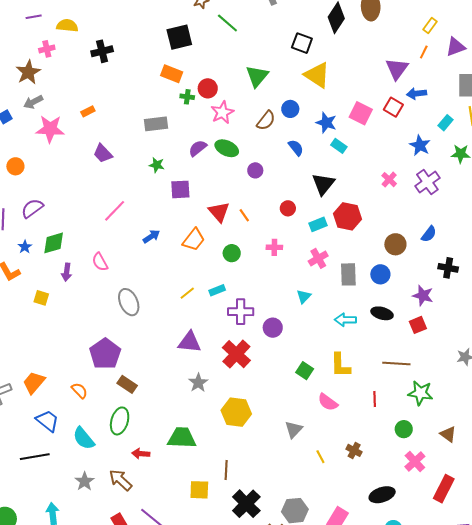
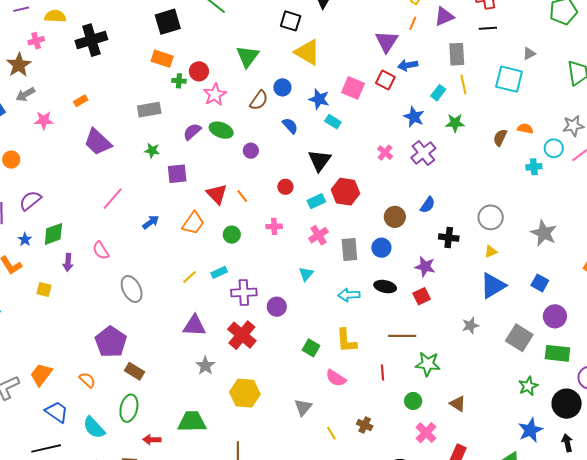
black cross: (102, 51) -> (91, 40), size x1.4
pink star: (50, 129) -> (44, 120), size x0.7
purple trapezoid: (103, 153) -> (98, 142), size x1.4

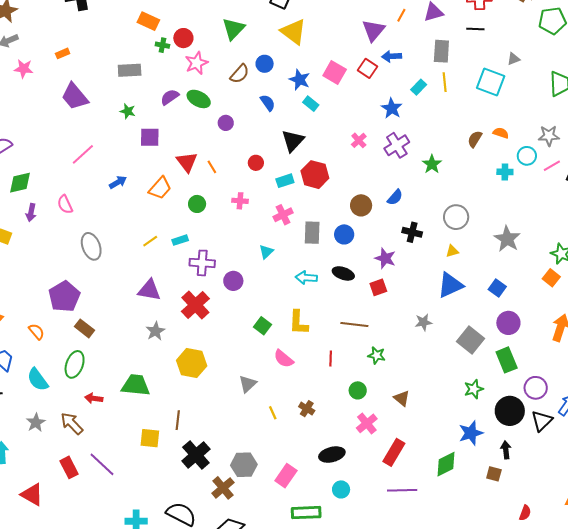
green star: (455, 123) -> (432, 164), moved, turned 30
green rectangle: (557, 353) -> (507, 360), turned 55
green star: (428, 364) -> (377, 355), size x0.7

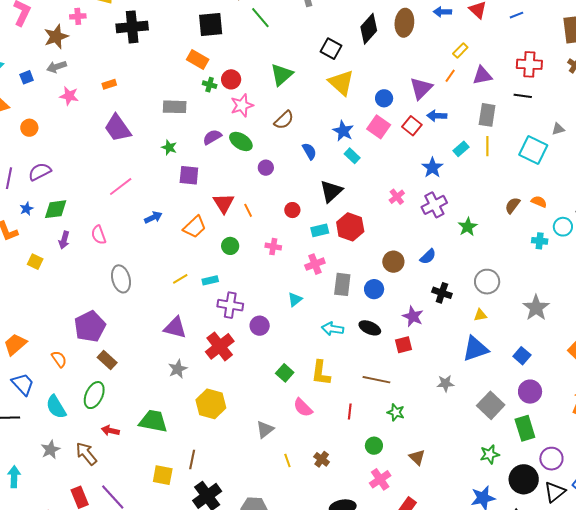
blue circle: (265, 64) -> (384, 98), moved

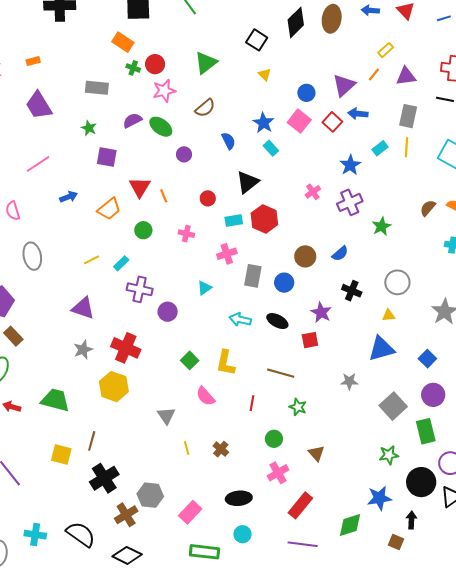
yellow triangle: (341, 83) -> (265, 74), size x0.5
cyan rectangle: (210, 280) -> (121, 263), turned -35
red cross: (220, 346) -> (126, 348), moved, turned -32
gray triangle: (265, 429) -> (166, 416), turned -30

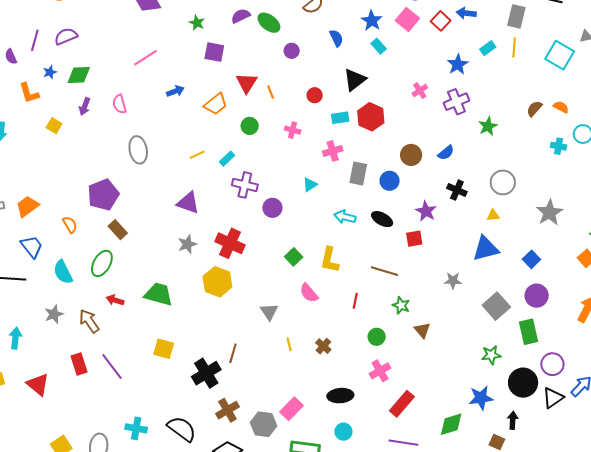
brown line: (92, 441) -> (233, 353), moved
brown triangle: (316, 453) -> (422, 330), moved
gray hexagon: (150, 495) -> (264, 424), moved

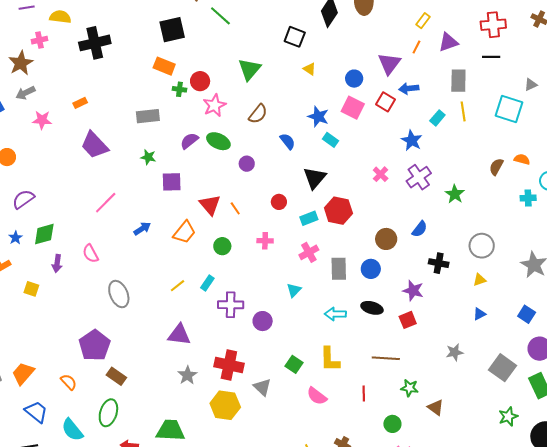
blue triangle: (486, 249) -> (479, 314), size x0.5
gray triangle: (269, 312) -> (262, 387), moved

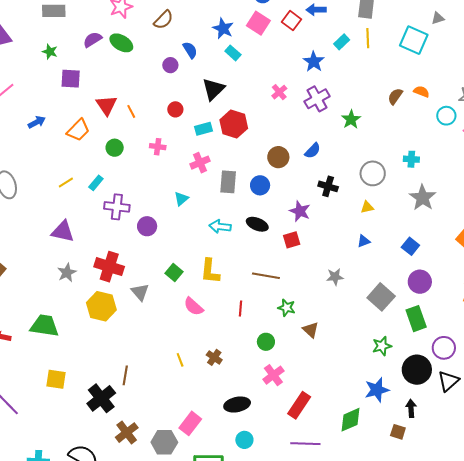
purple circle: (247, 164) -> (170, 65), moved
cyan cross: (528, 198) -> (411, 159), moved

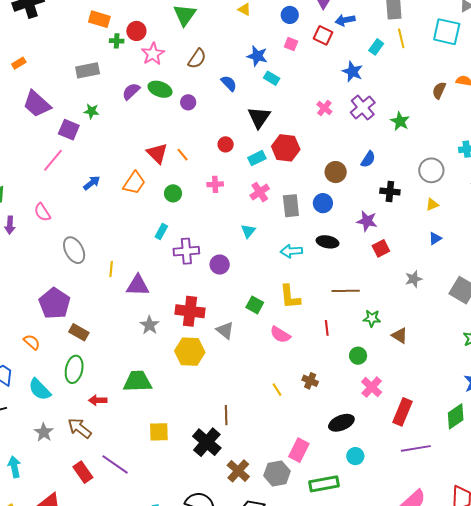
pink square: (258, 23) -> (291, 44), size x0.6
purple circle: (170, 65) -> (188, 102), moved
purple square: (71, 79) -> (69, 130), moved, turned 30
yellow line: (66, 183) -> (111, 269), moved, turned -42
red square: (292, 240) -> (381, 248), moved

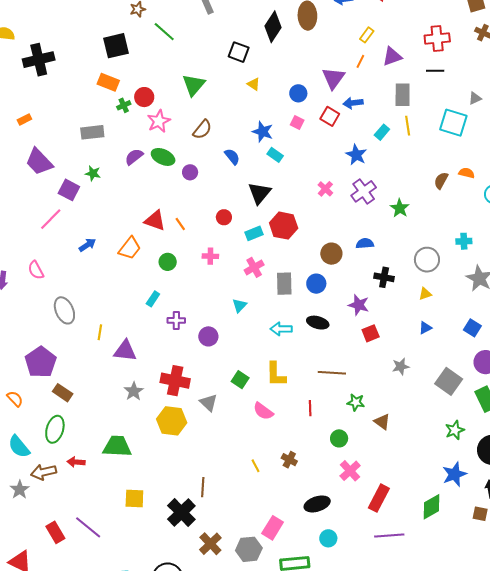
green cross: (117, 41) -> (124, 105), turned -32
red triangle: (157, 153) -> (155, 221), turned -30
blue semicircle: (368, 159) -> (365, 243), turned -132
purple cross: (186, 251) -> (176, 320), size x0.7
brown arrow: (80, 428) -> (44, 472), moved, turned -55

